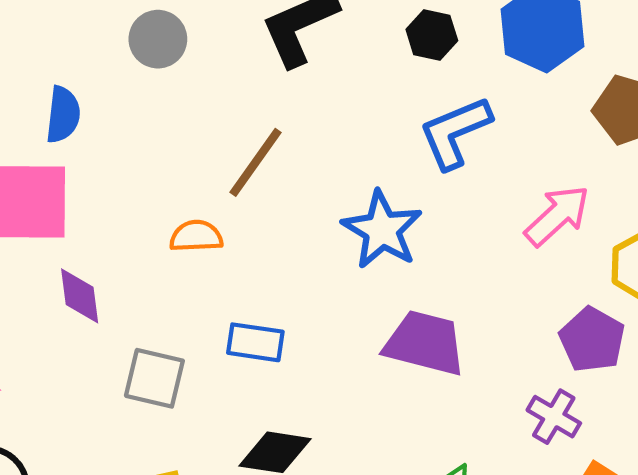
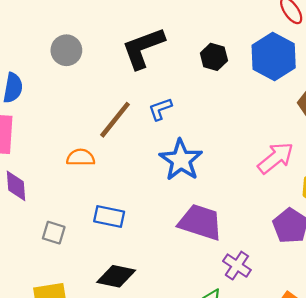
blue L-shape: (455, 132) -> (160, 109), moved, size x0.6
gray square: (154, 378) -> (54, 233), size x0.7
purple cross: (554, 417) -> (237, 266), moved

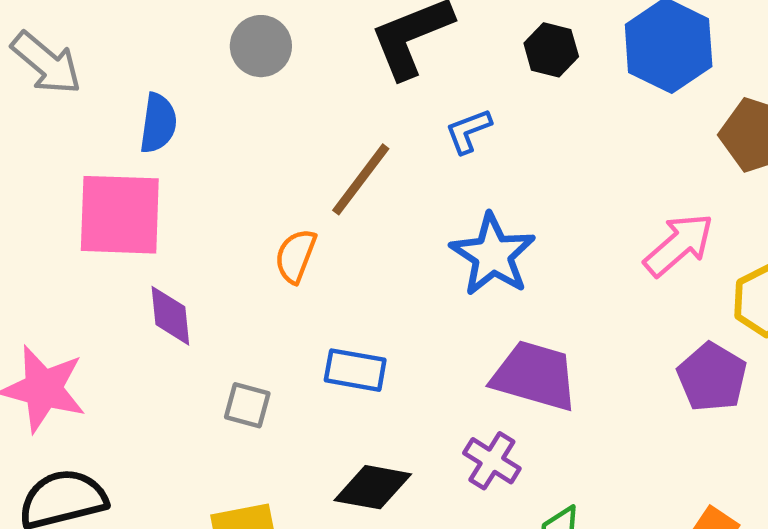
blue L-shape: (160, 109) -> (468, 131), moved
orange semicircle: (81, 157) -> (296, 256), turned -68
purple cross: (237, 266) -> (492, 461), moved

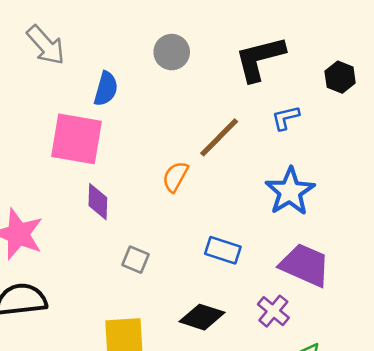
blue rectangle: (355, 370) -> (223, 250), moved

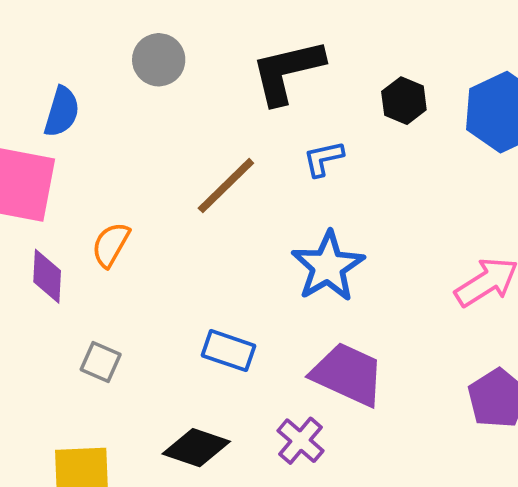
orange semicircle: (175, 177) -> (111, 245), moved

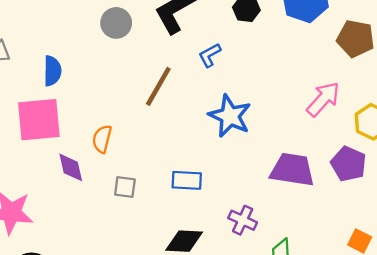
gray circle: (159, 60) -> (116, 23), moved
gray square: (101, 362) -> (125, 187), moved
purple trapezoid: (348, 374) -> (292, 170), moved

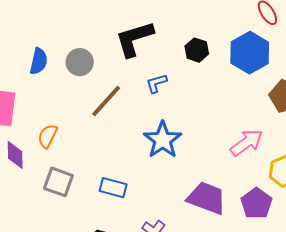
gray circle: (116, 23) -> (80, 62), moved
blue semicircle: (52, 71) -> (39, 61), moved
gray square: (125, 187) -> (58, 182), size x1.4

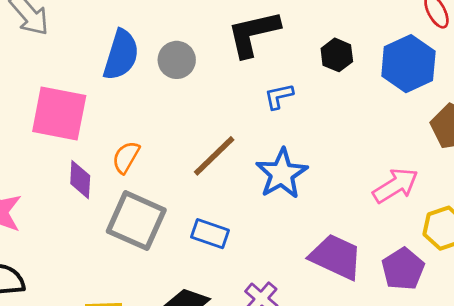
blue semicircle: (39, 61) -> (121, 55), size x1.4
brown line: (106, 101) -> (214, 156), moved
gray square: (58, 182) -> (136, 221), size x1.4

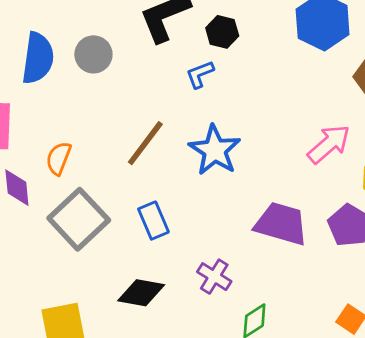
black hexagon: (337, 55) -> (222, 32), moved
gray square: (136, 221) -> (79, 219), turned 32
blue rectangle: (210, 234) -> (153, 221), turned 57

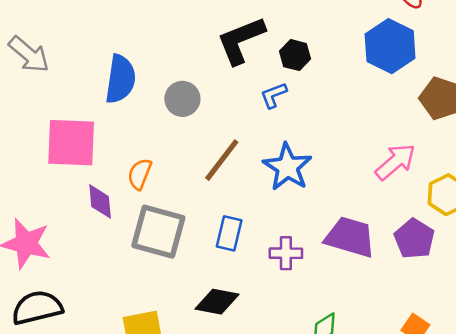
gray circle: (93, 54) -> (182, 99), moved
gray square: (79, 219) -> (158, 232), turned -32
blue rectangle: (153, 221) -> (229, 233), turned 36
purple cross: (214, 277) -> (286, 253), moved, turned -32

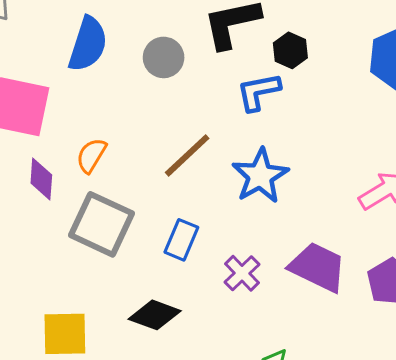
blue L-shape: (274, 95) -> (258, 92), size x1.4
gray circle: (182, 99) -> (164, 57), moved
purple cross: (286, 253) -> (242, 273), turned 36

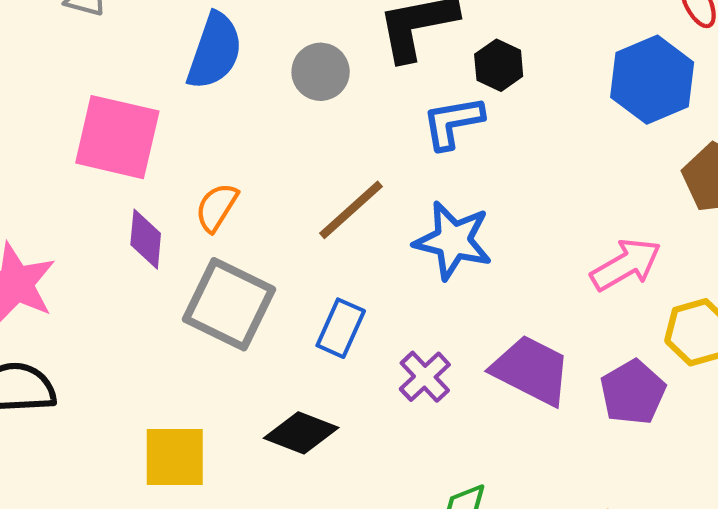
blue star: (260, 176) -> (453, 241), turned -30

